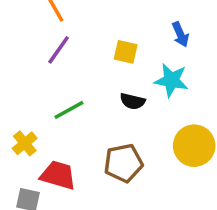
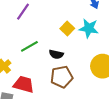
yellow square: (126, 52) -> (67, 29), moved, turned 32
black semicircle: (133, 101) -> (56, 54), moved

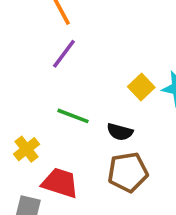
green line: (29, 46) -> (73, 116), turned 48

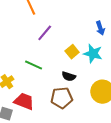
purple line: (64, 54) -> (45, 33), moved
black semicircle: (120, 132) -> (69, 76), moved

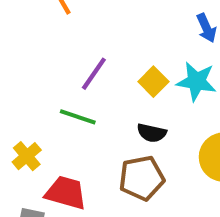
purple line: (45, 33) -> (94, 74), moved

